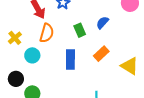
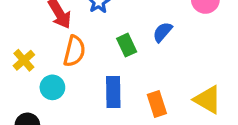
orange rectangle: (101, 54) -> (157, 104), moved, turned -63

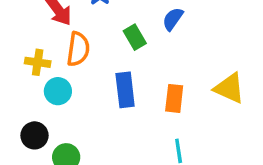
yellow cross: (24, 60) -> (38, 62), moved, turned -35
orange rectangle: (157, 104) -> (174, 98), turned 30

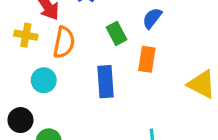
yellow cross: (38, 62) -> (26, 35), moved
orange rectangle: (174, 98) -> (147, 59), moved

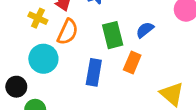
green rectangle: (116, 33) -> (113, 35), size x1.4
cyan circle: (44, 80) -> (43, 59), size x1.4

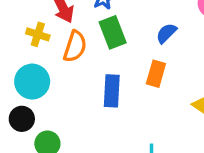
green rectangle: (113, 35) -> (113, 32), moved
cyan circle: (43, 59) -> (32, 82), moved

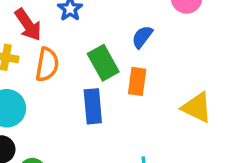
green rectangle: (113, 32) -> (103, 63), moved

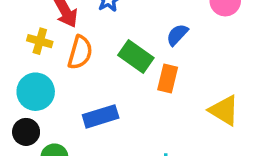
green rectangle: (103, 63) -> (136, 56), turned -32
blue rectangle: (93, 106) -> (101, 116), moved, turned 72

